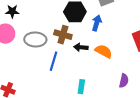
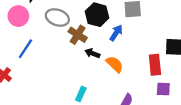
gray ellipse: (35, 40) -> (57, 17), moved
blue line: (54, 61) -> (25, 49), moved

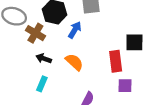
black arrow: (92, 53) -> (44, 58), moved
cyan rectangle: (81, 94) -> (42, 84), moved

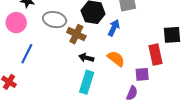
cyan rectangle: (42, 84) -> (87, 82), size x1.5
purple square: (125, 86) -> (142, 74), moved

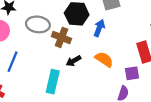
black arrow: (86, 58) -> (74, 61), turned -40
cyan rectangle: (87, 82) -> (53, 82), moved

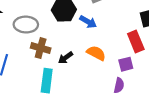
blue arrow: (99, 28) -> (88, 22), turned 105
brown cross: (61, 37) -> (41, 48), moved

